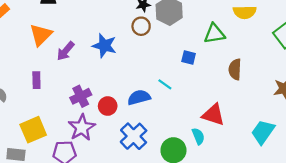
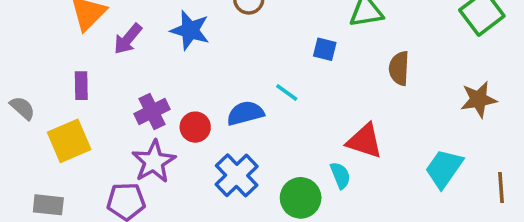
yellow square: (33, 130) -> (69, 141), moved

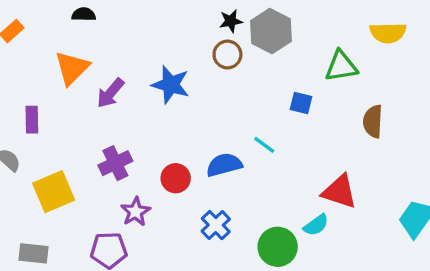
purple rectangle: (81, 86) -> (32, 120), moved
purple cross: (152, 112) -> (115, 163), moved
purple star: (154, 162) -> (136, 212), size x0.7
blue cross: (237, 175) -> (216, 225), size x0.7
cyan semicircle: (340, 175) -> (316, 225), turned 76

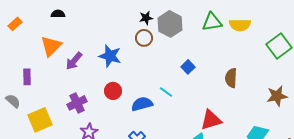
green triangle: (341, 66) -> (212, 22), moved
blue square: (301, 103) -> (188, 67), turned 32
red circle: (176, 178) -> (113, 91), moved
red triangle: (339, 192) -> (211, 120), turned -35

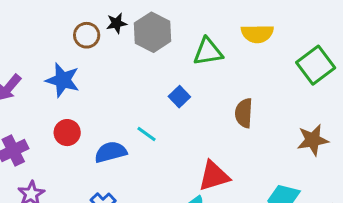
green triangle: (212, 22) -> (208, 52), moved
brown circle: (144, 38) -> (87, 35), moved

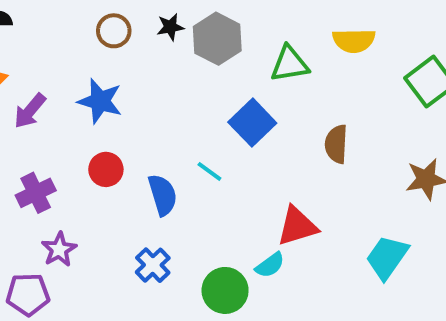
brown circle: (87, 35) -> (114, 31), moved
blue square: (179, 97) -> (252, 123), size x1.6
blue semicircle: (111, 152) -> (163, 195), turned 88

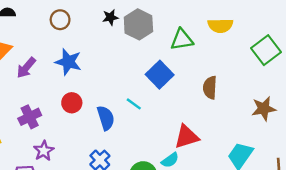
brown circle: (114, 31) -> (60, 20), moved

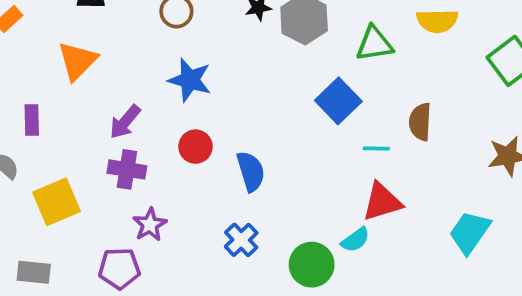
purple arrow: (26, 68) -> (125, 122), moved
cyan line: (134, 104) -> (376, 148), moved, turned -35
purple cross: (30, 117) -> (127, 169), turned 35

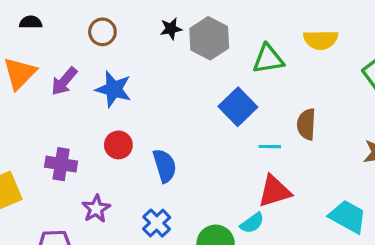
purple arrow: (125, 122) -> (64, 81), moved
purple star: (150, 225) -> (96, 209), moved
cyan trapezoid: (470, 232) -> (348, 217), turned 84

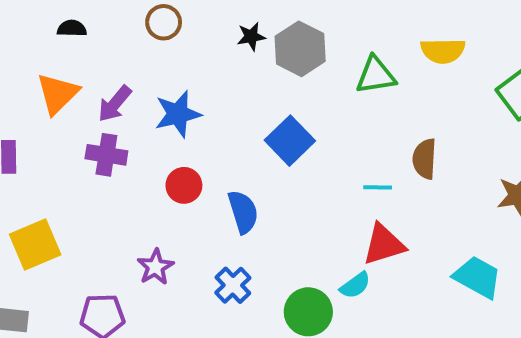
brown circle: (102, 32) -> (164, 22), moved
blue star: (114, 89) -> (178, 114), turned -30
blue square: (238, 107) -> (290, 141), moved
purple cross: (61, 164) -> (106, 155), moved

